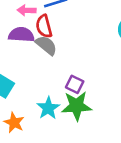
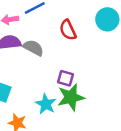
red semicircle: (44, 26) -> (68, 30), moved

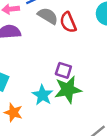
gray semicircle: (33, 48) -> (48, 16), moved

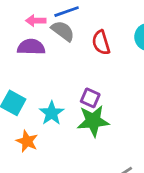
gray semicircle: (48, 16) -> (63, 31), moved
cyan star: (43, 95) -> (52, 113), moved

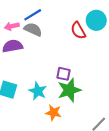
red semicircle: (101, 43) -> (78, 30), moved
orange star: (27, 141) -> (53, 113), moved

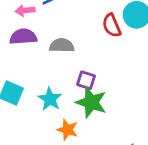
gray semicircle: (33, 29) -> (62, 45), moved, turned -30
green star: (69, 90) -> (91, 102), turned 30

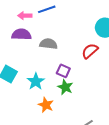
red semicircle: (112, 25) -> (90, 51), moved, turned 66
green star: (91, 102) -> (65, 87), size x0.7

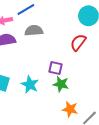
gray semicircle: (48, 44) -> (34, 31), moved
orange star: (46, 105) -> (70, 109), moved

